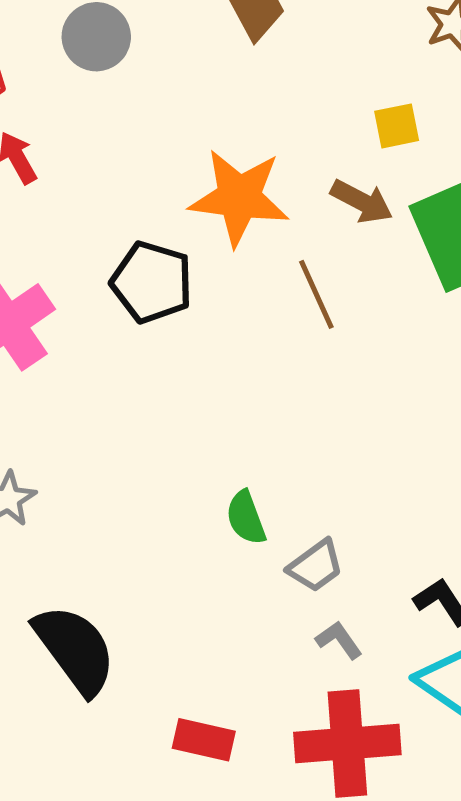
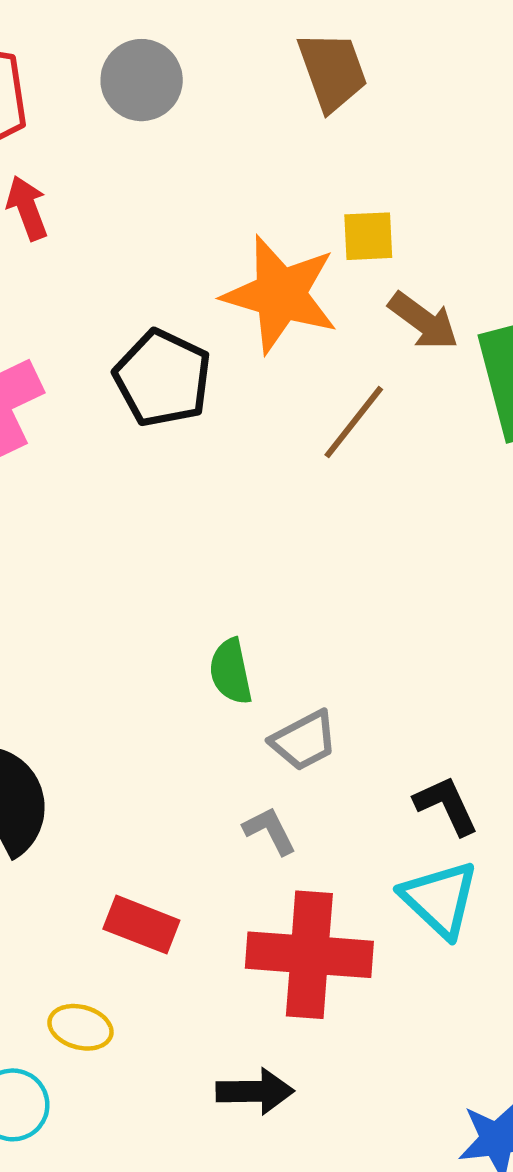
yellow square: (397, 126) -> (368, 236), moved
brown line: (316, 294) -> (354, 422), turned 54
gray L-shape: (339, 640) -> (270, 831), moved

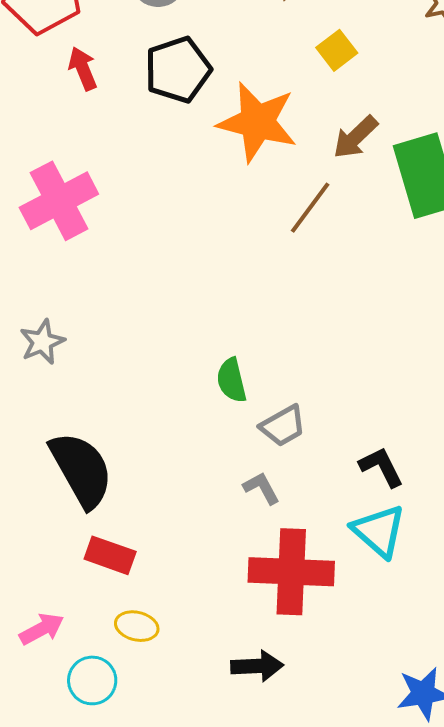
yellow square: (368, 236) -> (337, 50), moved, turned -33
brown arrow: (423, 321) -> (355, 137), turned 102
black pentagon: (163, 378) -> (178, 70), moved, turned 30
red rectangle: (141, 925) -> (110, 555), moved

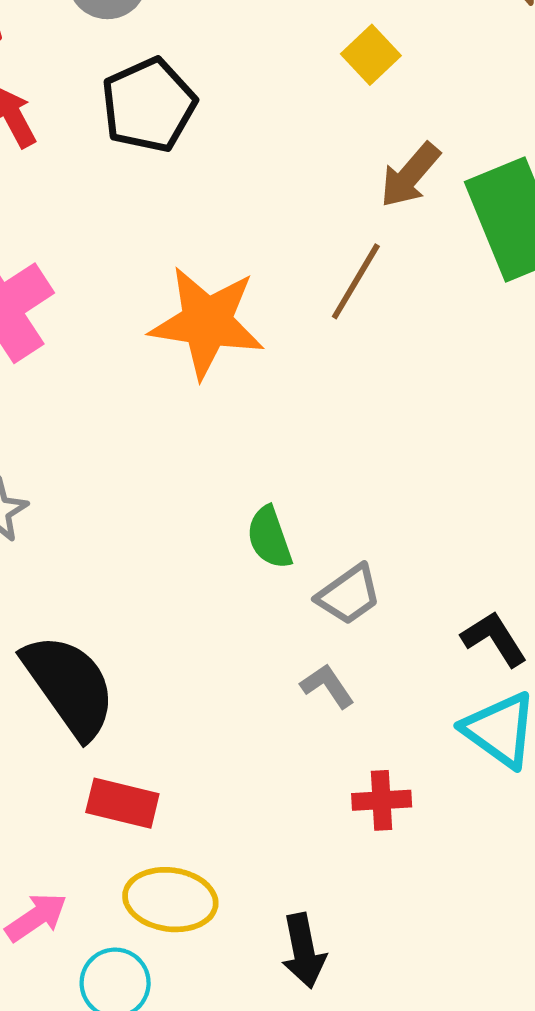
orange star: (257, 122) -> (207, 322), moved
red cross: (291, 572) -> (382, 800), size x0.5
yellow ellipse: (137, 626) -> (170, 900), size x1.5
black arrow: (257, 666) -> (304, 951), moved, turned 87

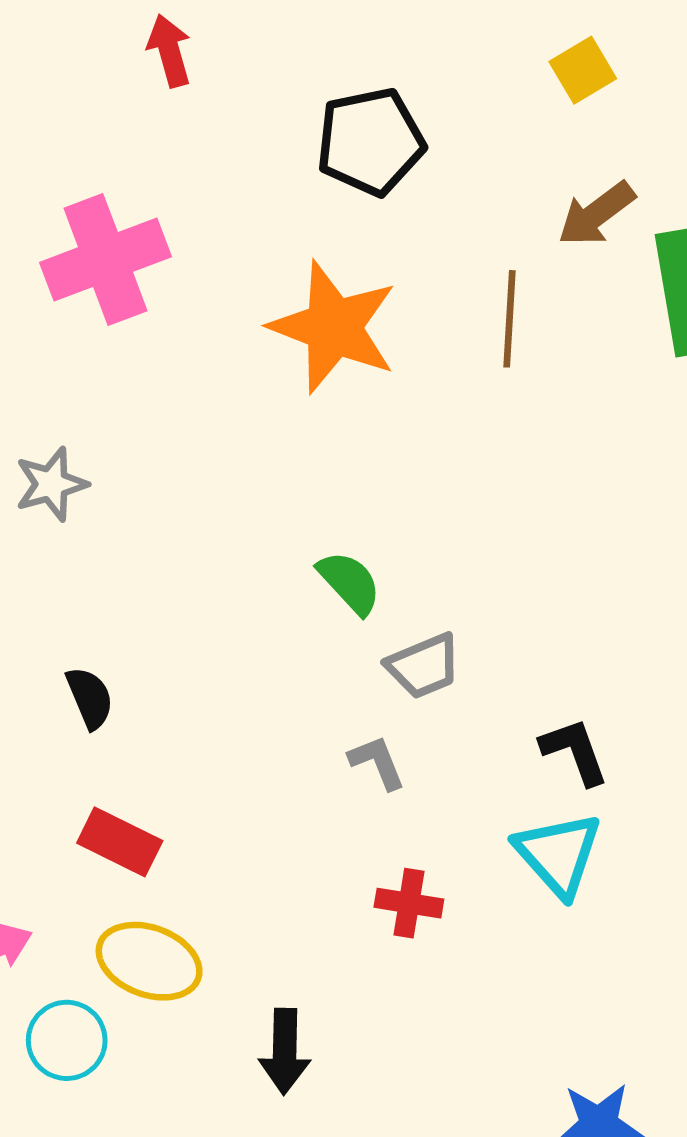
black pentagon: (149, 105) -> (370, 142), moved
brown line: (356, 281) -> (509, 319), turned -40
green semicircle: (269, 538) -> (350, 583), turned 144
black semicircle: (69, 686) -> (90, 698), size x0.5

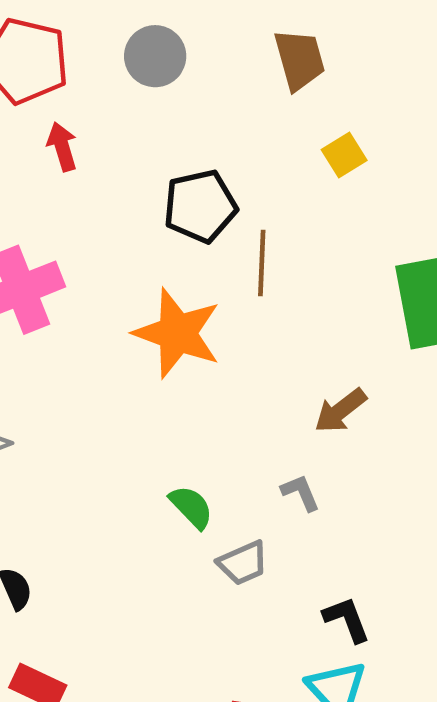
brown arrow: (596, 214) -> (340, 411), moved
brown line: (509, 319) -> (262, 263), moved
gray L-shape: (377, 762) -> (301, 493), moved

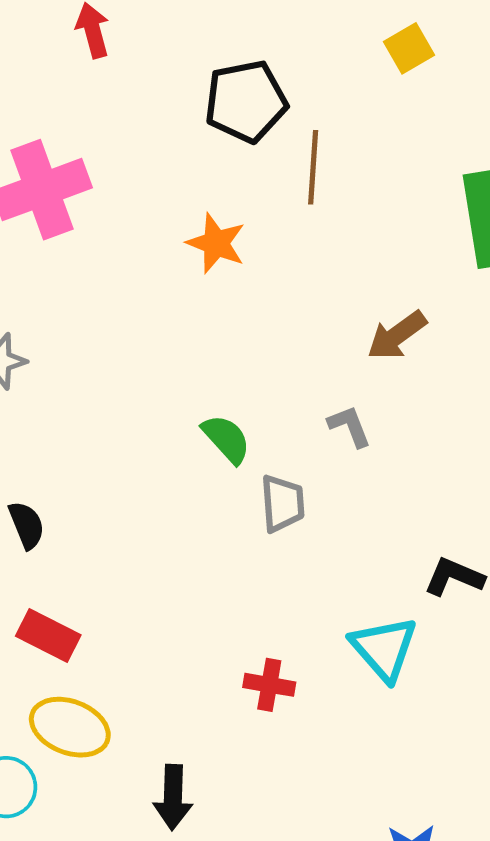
orange star: (177, 333) -> (216, 243), size x0.6
gray trapezoid: (243, 563) -> (282, 503), turned -72
black L-shape: (347, 619) -> (454, 577), moved, turned -48

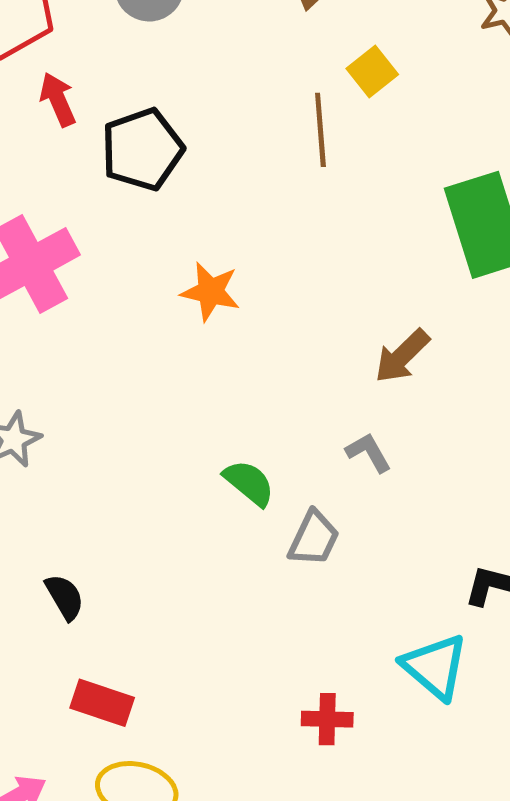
black pentagon: (246, 101) -> (142, 149), moved
brown line: (313, 167) -> (320, 130), moved
gray trapezoid: (282, 503) -> (314, 538), turned 38

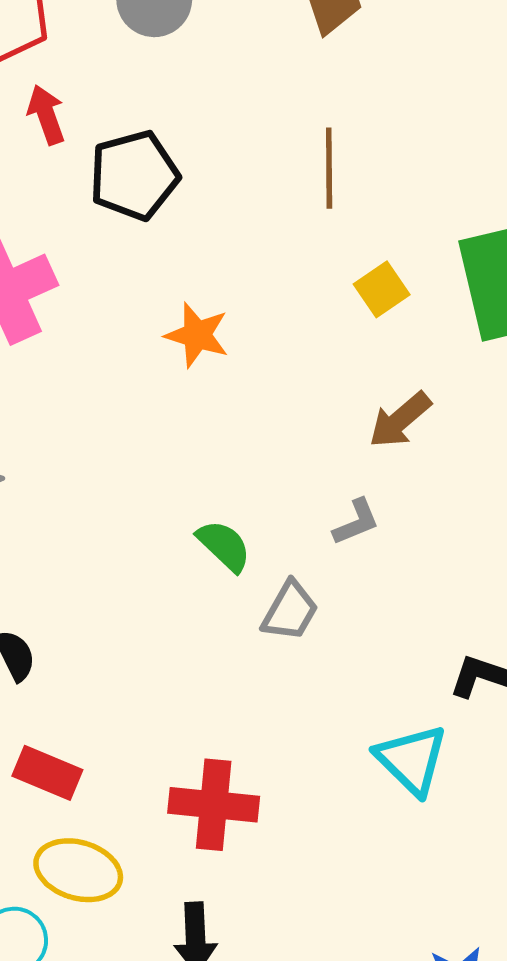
yellow square: (372, 71) -> (382, 289), moved
gray L-shape: (369, 452) -> (356, 522), turned 93
red cross: (327, 719) -> (214, 805), moved, size x1.6

